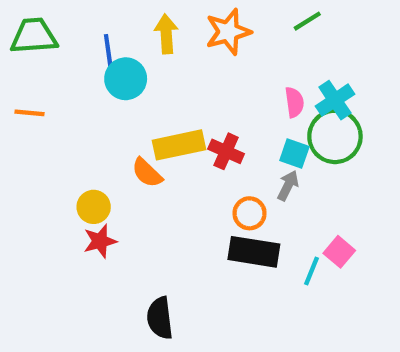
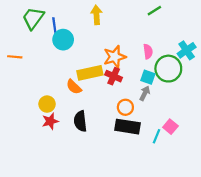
orange star: (228, 32) -> (115, 57), moved
yellow arrow: (166, 34) -> (96, 15), moved
green trapezoid: (34, 36) -> (33, 18), moved, turned -50
cyan cross: (335, 100) -> (187, 50), moved
black semicircle: (160, 318) -> (80, 121), moved

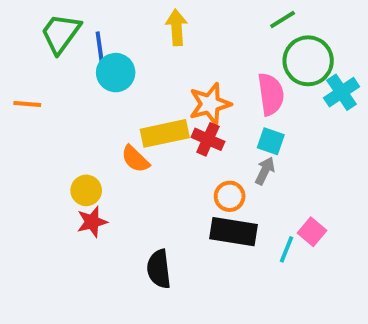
pink semicircle: (148, 51) -> (271, 94), size x1.5
green circle: (168, 69) -> (308, 61), moved
black semicircle: (80, 121) -> (159, 269), moved

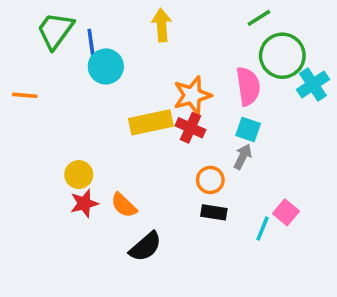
orange semicircle: (135, 159) -> (124, 205), moved
black rectangle: (233, 232) -> (214, 212), size x0.6
black semicircle: (159, 269) -> (145, 247), turned -124

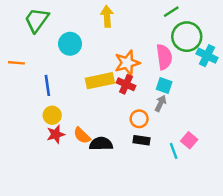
blue line: (91, 45) -> (47, 85), moved
cyan cross: (313, 84) -> (207, 56), turned -30
cyan line: (263, 229) -> (174, 151), turned -42
black semicircle: (145, 247) -> (101, 144), moved, turned -140

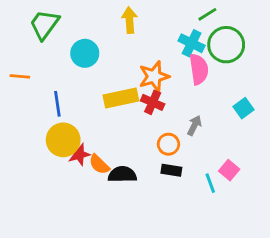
cyan cross: (207, 56) -> (192, 43), moved
cyan square: (164, 85) -> (243, 108), moved, turned 35
yellow circle: (52, 115) -> (63, 140), size x1.5
red star: (56, 134) -> (79, 154), moved

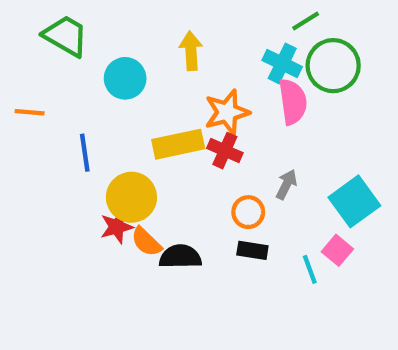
yellow arrow: (130, 20) -> (191, 51), moved
green trapezoid: (44, 24) -> (66, 36), turned 84
cyan square: (243, 108) -> (354, 201), moved, size x1.6
yellow circle: (63, 140) -> (131, 197), moved

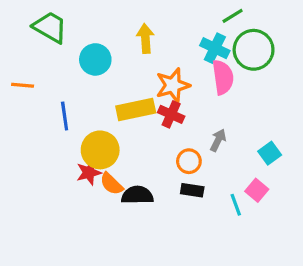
cyan square: (354, 201) -> (270, 153), size x0.6

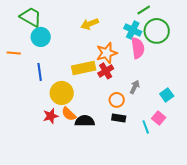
yellow arrow: (145, 38) -> (90, 24), turned -108
cyan circle: (95, 59) -> (41, 37), moved
red cross: (171, 114) -> (106, 71), turned 35
red star: (89, 173) -> (51, 116), moved

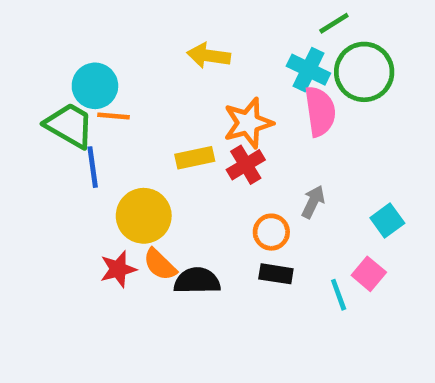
green trapezoid: (31, 17) -> (69, 125), moved
yellow arrow: (90, 24) -> (209, 56), turned 30
orange line: (14, 53) -> (114, 116), moved
yellow rectangle: (84, 68) -> (195, 158), size x0.7

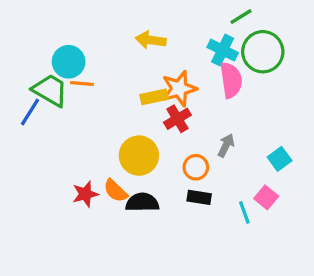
yellow rectangle: (195, 158) -> (154, 97), moved
blue line: (93, 167) -> (30, 112), moved, turned 40
yellow circle: (144, 216) -> (139, 156), moved

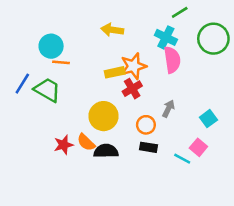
green circle: (263, 52) -> (213, 39), moved
green trapezoid: (50, 90) -> (47, 90), moved
cyan line: (244, 212) -> (182, 159), turned -42

